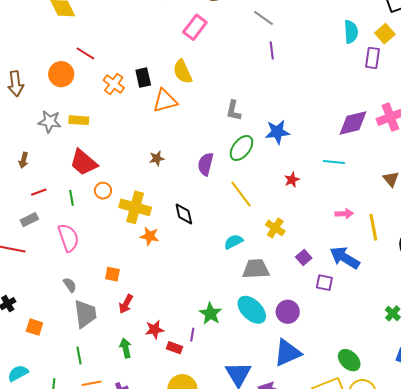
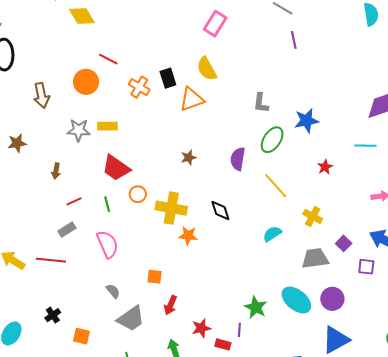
gray trapezoid: (256, 269) -> (315, 258), moved
gray trapezoid: (85, 314) -> (131, 318), turned 68

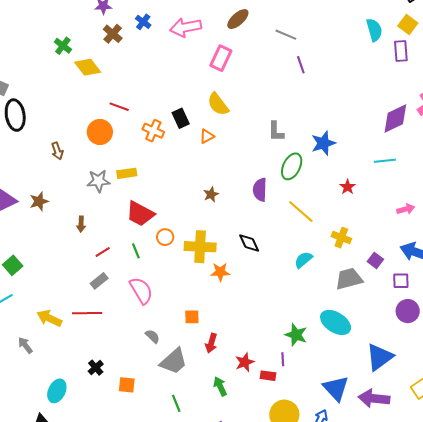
brown arrow: (41, 95) -> (57, 151), size x0.7
orange triangle: (192, 99) -> (207, 136), size x0.6
purple circle: (332, 299) -> (408, 311), moved

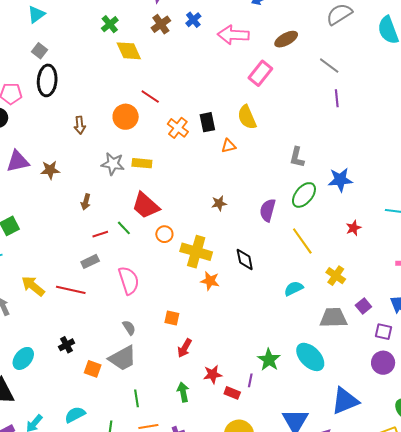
green line: (136, 251) -> (124, 228), moved, turned -35
gray trapezoid: (174, 361) -> (123, 358), moved

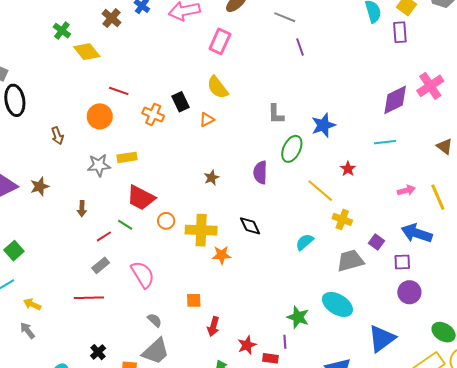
yellow line: (302, 241) -> (320, 191), moved
yellow arrow: (33, 286) -> (32, 304), moved, size x0.7

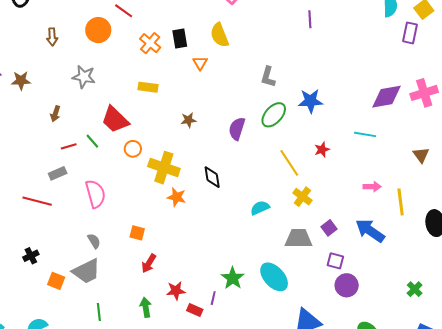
orange triangle: (207, 120) -> (200, 63), turned -49
yellow rectangle: (127, 157) -> (148, 87), moved
purple square: (402, 262) -> (335, 261), moved

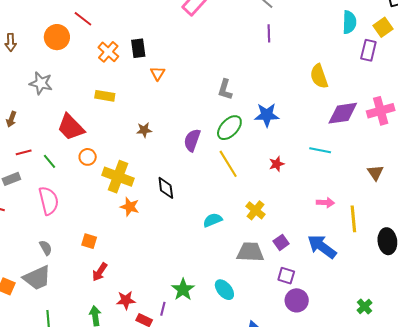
yellow semicircle: (219, 35) -> (319, 76), moved
green line: (92, 141) -> (49, 161), moved
yellow line: (289, 163) -> (228, 164), moved
cyan ellipse: (274, 277) -> (224, 290), size x0.7

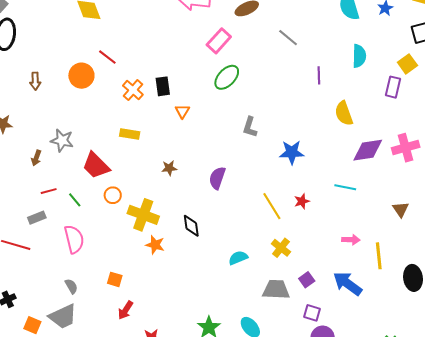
cyan semicircle: (349, 22) -> (359, 56), moved
purple line: (269, 33) -> (319, 75), moved
gray star: (41, 83) -> (62, 140), moved
green ellipse: (229, 128) -> (227, 77), moved
yellow line: (228, 164) -> (272, 206), moved

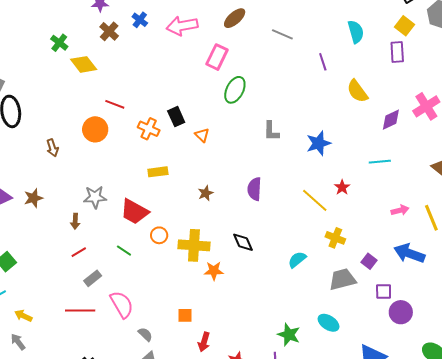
purple diamond: (368, 150) -> (391, 120), size x0.7
red line: (49, 191) -> (79, 252), moved
pink semicircle: (74, 239) -> (122, 304), moved

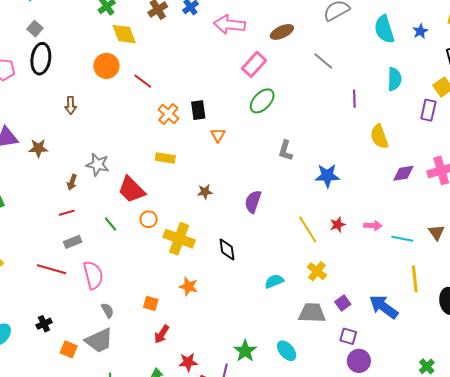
orange circle: (95, 129) -> (106, 66), moved
cyan line: (380, 162) -> (402, 239), moved
pink arrow: (400, 210) -> (373, 226), moved
orange star: (214, 271) -> (189, 286), moved

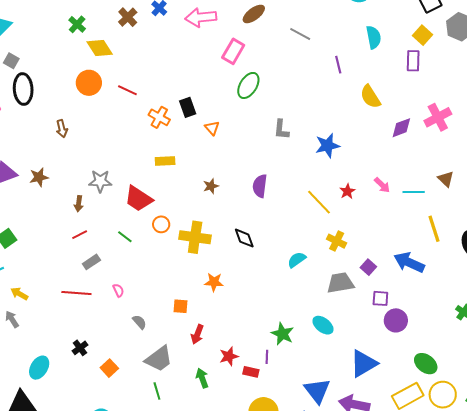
pink arrow: (373, 226) -> (382, 185), turned 54
pink semicircle: (93, 275) -> (118, 290), size x0.5
gray trapezoid: (99, 341) -> (159, 359), moved
orange square: (69, 349) -> (109, 368), turned 36

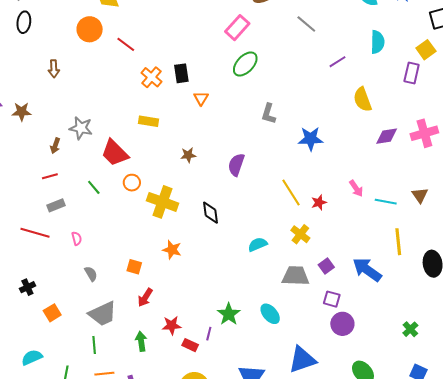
purple line: (338, 65) -> (337, 62), turned 60
black ellipse: (23, 89) -> (24, 22), size x0.7
red star: (347, 191) -> (319, 202), moved

